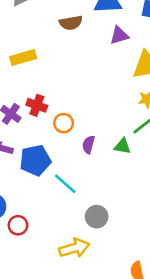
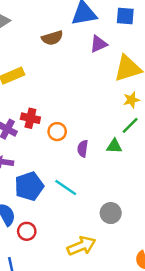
blue pentagon: (35, 160) -> (29, 186), moved
gray circle: (97, 217) -> (111, 213), moved

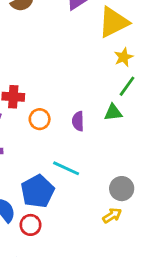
orange circle: (57, 132) -> (40, 119), moved
blue pentagon: (29, 186) -> (38, 191), moved
yellow arrow: (81, 246) -> (112, 216), moved, size x0.6

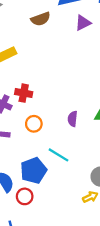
orange circle: (40, 119) -> (34, 124), moved

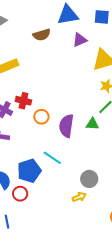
purple semicircle: (73, 119) -> (66, 126), size x1.6
orange circle: (34, 124) -> (41, 117), moved

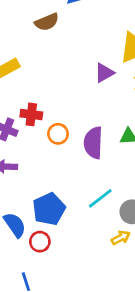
purple triangle: (80, 40) -> (104, 73), moved
cyan line: (52, 158) -> (100, 198), moved, turned -66

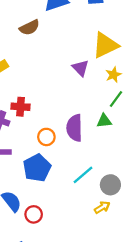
purple triangle: (104, 73) -> (81, 68), turned -42
orange circle: (58, 134) -> (46, 137), moved
blue pentagon: (49, 209) -> (37, 168), moved

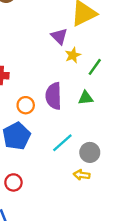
yellow star: (113, 75) -> (73, 55), moved
green triangle: (104, 121) -> (86, 98), moved
yellow arrow: (102, 207) -> (82, 175), turned -140

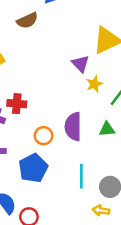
cyan line: (62, 143) -> (81, 176), turned -50

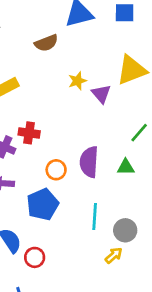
yellow star: (94, 84) -> (77, 81), moved
yellow arrow: (101, 210) -> (114, 255), turned 126

